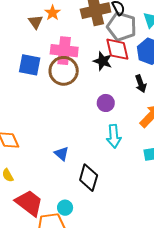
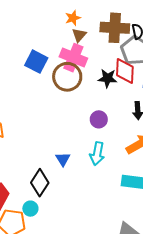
brown triangle: (35, 22) -> (79, 35), moved
black star: (103, 61) -> (108, 78), turned -30
blue triangle: (62, 154) -> (63, 159), moved
black diamond: (89, 178) -> (40, 183), moved

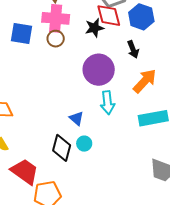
brown circle: (67, 77) -> (56, 39), size x0.6
purple circle: (99, 119) -> (99, 70), size x1.8
cyan circle: (30, 209) -> (84, 144), moved

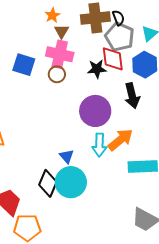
black arrow: (133, 49) -> (132, 96), size x1.4
orange arrow: (145, 81) -> (120, 140), moved
cyan circle: (84, 144) -> (71, 182), size x2.0

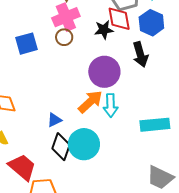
pink cross: (60, 54) -> (66, 17), turned -32
blue square: (24, 65) -> (27, 44), moved, turned -30
orange arrow: (120, 140) -> (90, 102), moved
blue triangle: (67, 156) -> (54, 120), moved, turned 49

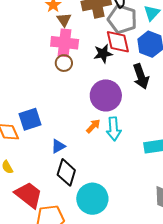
pink cross: (66, 17) -> (65, 43), turned 32
blue square: (27, 44) -> (30, 119), moved
orange arrow: (90, 102) -> (93, 126), size x0.6
cyan circle: (84, 144) -> (92, 199), moved

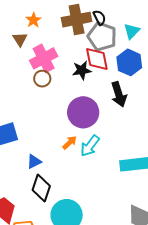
brown triangle: (64, 20) -> (20, 39), moved
pink cross: (65, 43) -> (44, 58), turned -36
cyan arrow: (114, 129) -> (90, 146), turned 40

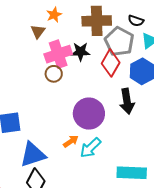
black semicircle: (99, 18) -> (136, 21), moved, turned 126
red diamond: (97, 59) -> (111, 63), turned 32
black star: (82, 70) -> (80, 52), moved
blue triangle: (34, 162) -> (33, 155), size x1.8

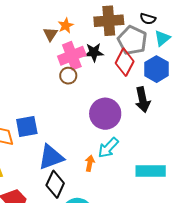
orange star: (54, 15) -> (66, 26), moved
orange arrow: (71, 141) -> (90, 163), moved, turned -42

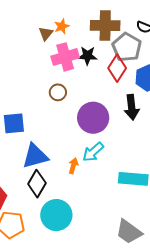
brown circle: (68, 76) -> (58, 92), moved

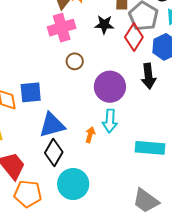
pink cross: (65, 57) -> (62, 28), moved
cyan arrow: (93, 152) -> (110, 121), turned -45

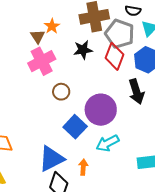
blue square: (31, 92) -> (75, 127), moved, turned -30
cyan arrow: (110, 121) -> (107, 143), turned 70
orange arrow: (90, 135) -> (83, 167), moved

